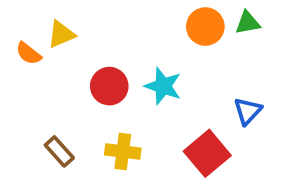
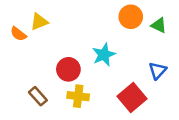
green triangle: (248, 23) -> (159, 25), moved, turned 35
red circle: (109, 86) -> (68, 69), moved
cyan star: (163, 86) -> (104, 55), turned 30

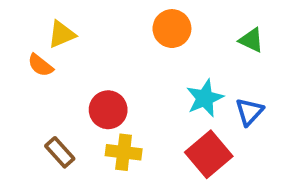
orange circle: (131, 17) -> (172, 29), moved
orange semicircle: (18, 34) -> (40, 65), moved
cyan star: (104, 55) -> (205, 98), moved

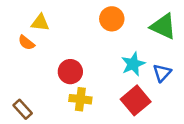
yellow triangle: (62, 34) -> (40, 23), turned 30
green triangle: (251, 40) -> (163, 26), size x1.6
brown rectangle: (60, 152) -> (23, 109), moved

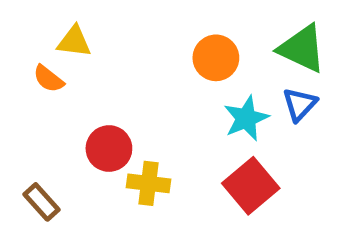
orange circle: (112, 19) -> (216, 58), moved
red circle: (70, 72) -> (109, 149), moved
blue triangle: (162, 73) -> (300, 104), moved

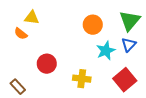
green triangle: (302, 49) -> (130, 21), turned 45
yellow cross: (148, 183) -> (82, 79), moved
red square: (251, 186) -> (125, 80), moved

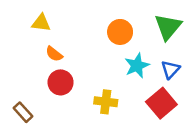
orange semicircle: (21, 34) -> (54, 54), moved
blue triangle: (129, 45) -> (171, 69), moved

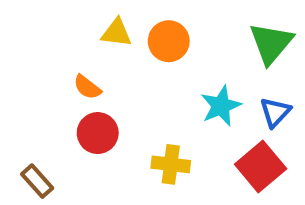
yellow triangle: (41, 23) -> (116, 33), moved
orange circle: (120, 32) -> (169, 41), moved

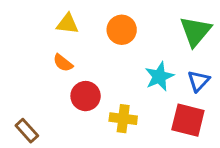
yellow triangle: (116, 33) -> (67, 24), moved
red circle: (98, 133) -> (86, 96), moved
red square: (261, 166) -> (188, 120), turned -36

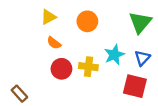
yellow triangle: (67, 24) -> (49, 17), turned -35
orange semicircle: (63, 63) -> (54, 43), moved
yellow cross: (123, 119) -> (88, 67), moved

